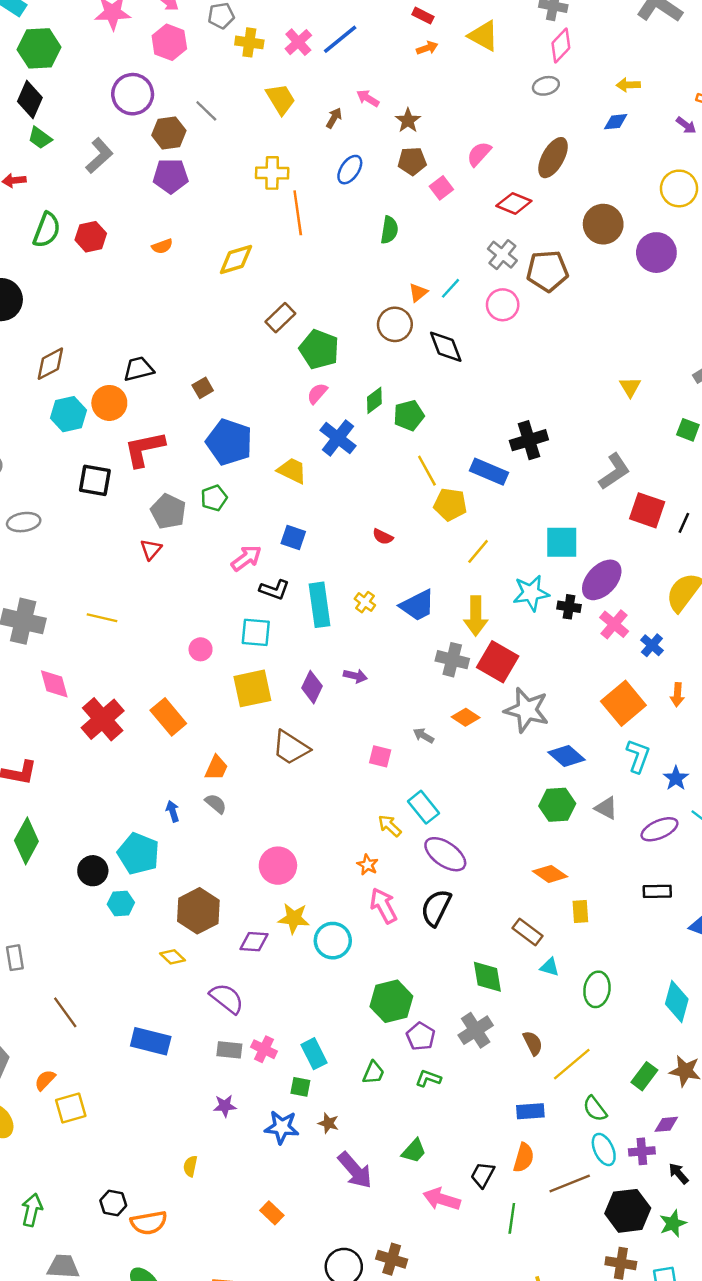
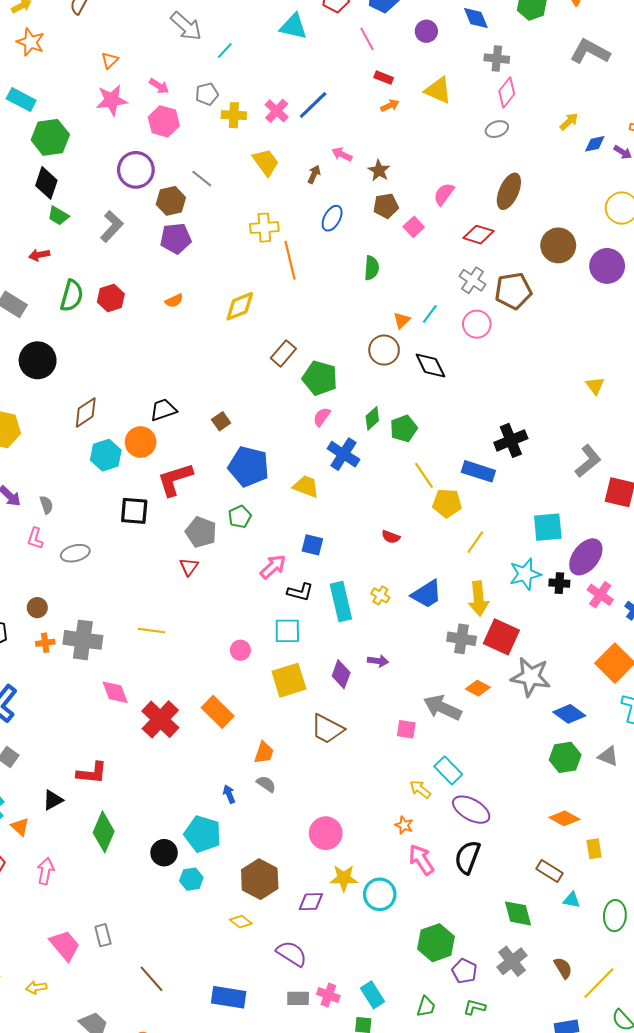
yellow arrow: (628, 85) -> (569, 122), turned 144
blue diamond: (616, 122) -> (595, 144), moved
gray arrow: (423, 736) -> (442, 708), size x2.0

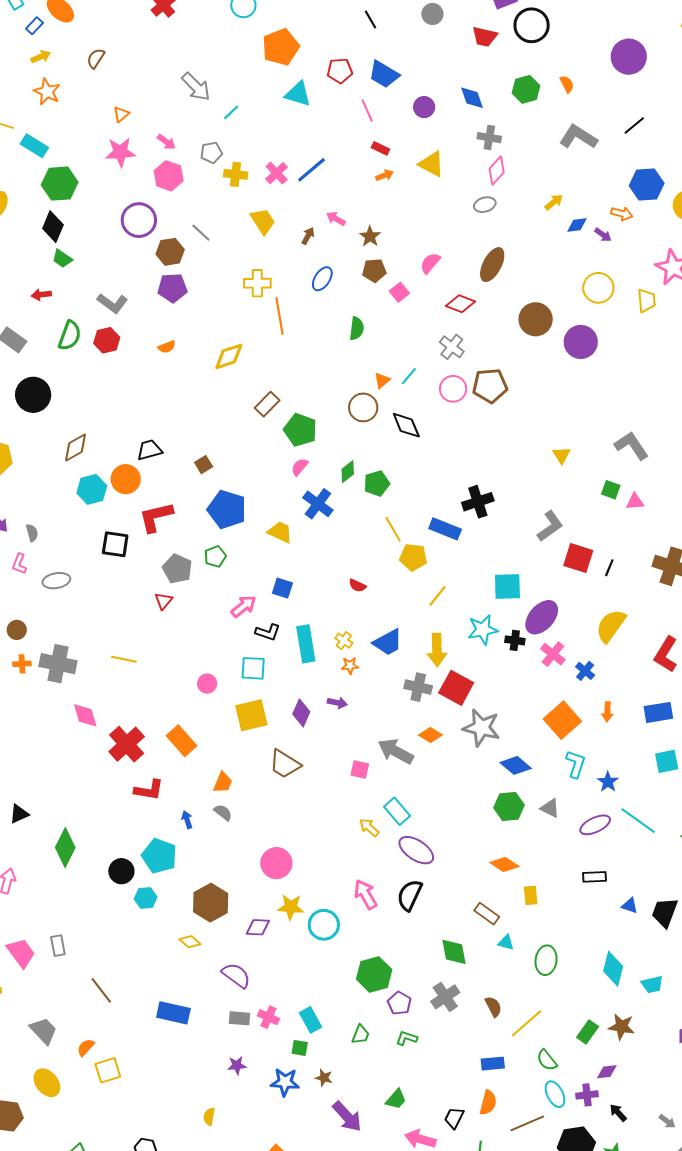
gray L-shape: (112, 226) -> (112, 303), moved, turned 80
brown pentagon: (513, 291) -> (490, 386), moved
red L-shape: (92, 773) -> (149, 790), moved
orange star: (404, 825) -> (350, 666), moved, turned -30

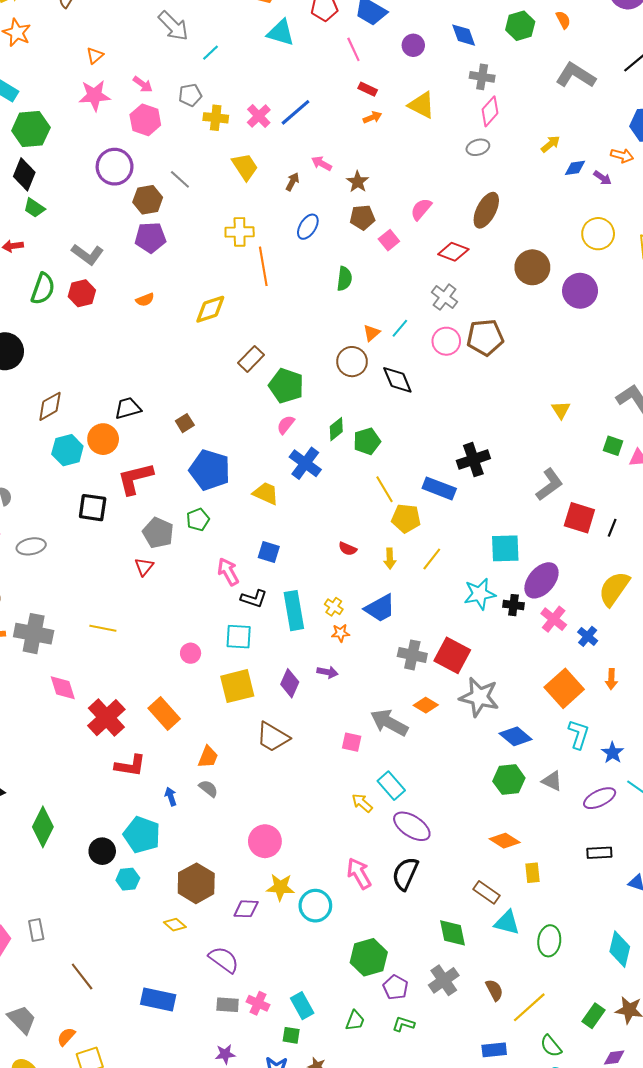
pink arrow: (244, 606) -> (228, 572), turned -80
yellow arrow: (437, 650) -> (390, 559), moved, size x0.6
cyan triangle: (506, 942) -> (507, 923), size x1.5

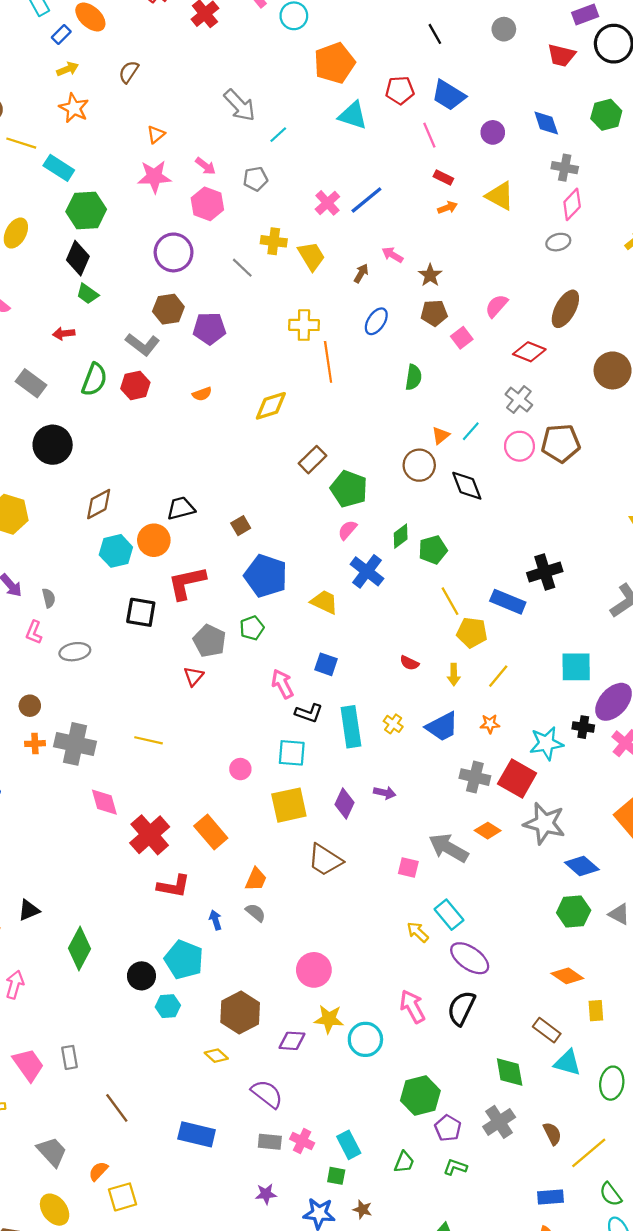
yellow cross: (216, 118) -> (274, 241), moved
brown hexagon: (148, 200) -> (168, 309), moved
cyan star: (480, 594) -> (546, 743), moved
orange star: (341, 633) -> (490, 724), moved

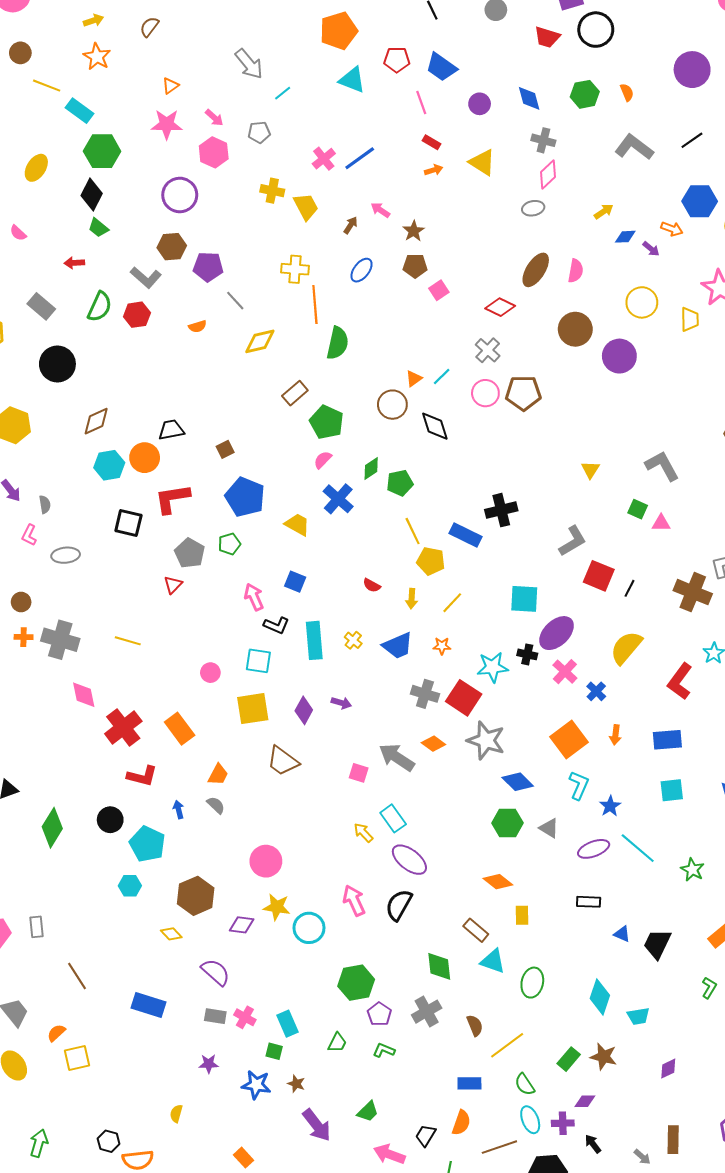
gray line: (242, 268) -> (235, 301), moved
pink semicircle: (496, 306) -> (576, 271), moved, turned 145
green semicircle: (413, 377) -> (338, 343), moved, size x1.4
black circle: (141, 976) -> (110, 820), moved

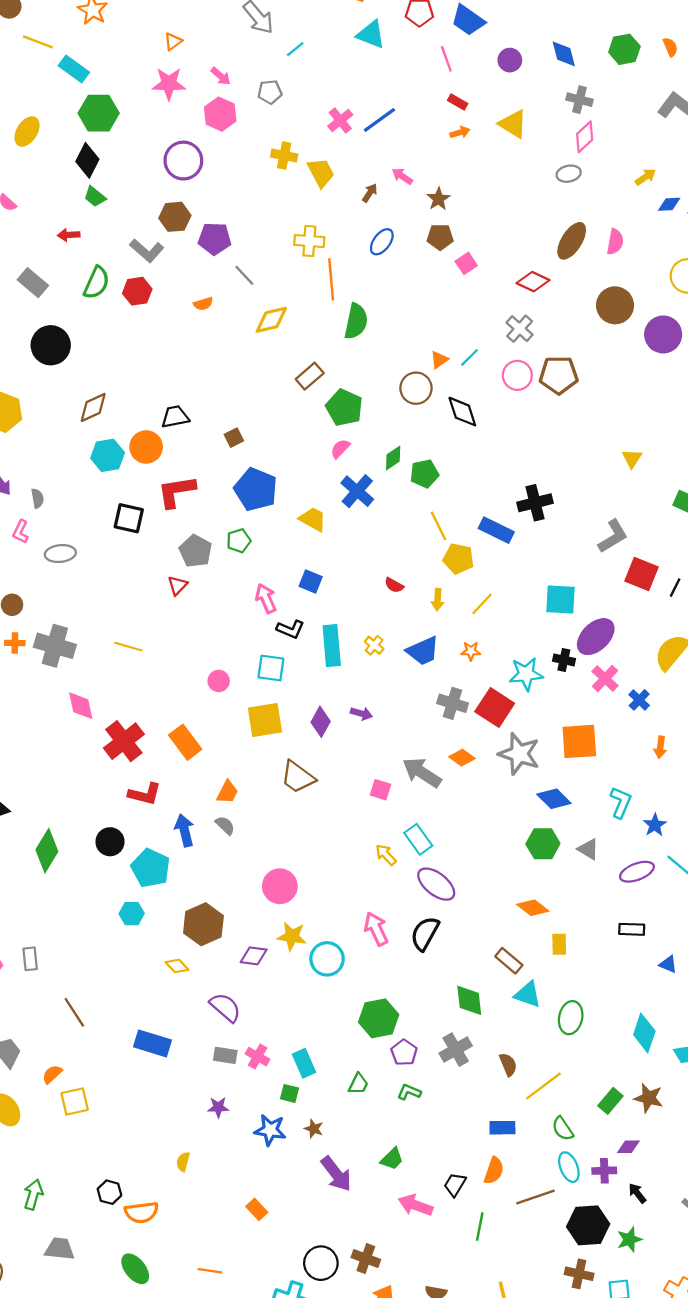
orange square: (569, 740) -> (579, 741), moved, turned 33
blue arrow: (179, 810) -> (184, 830), size x1.6

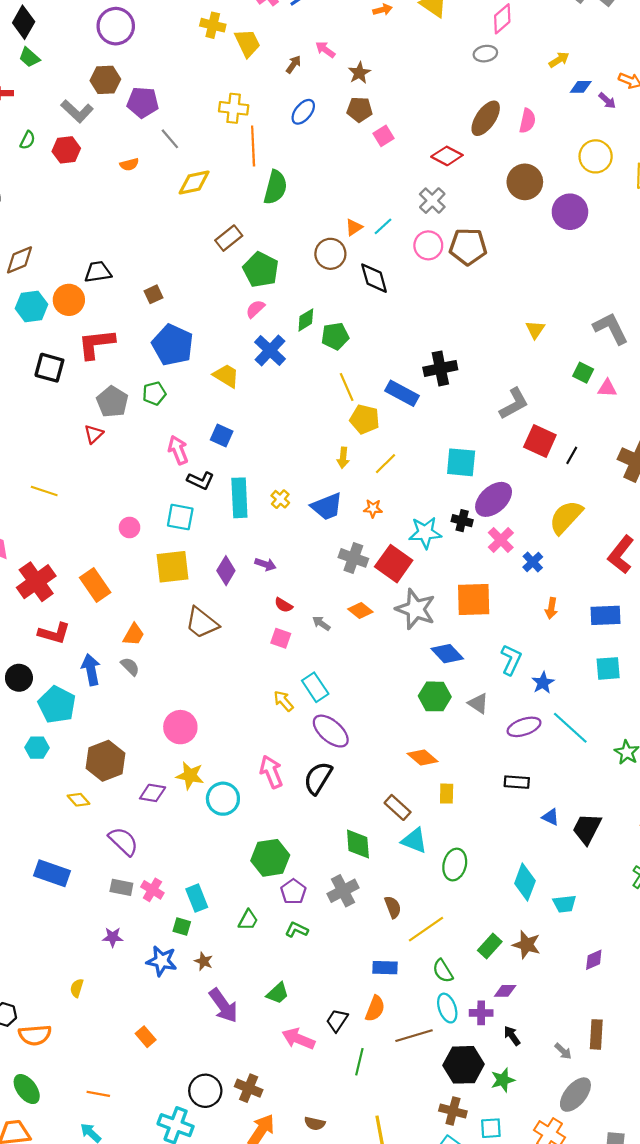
green semicircle: (96, 283) -> (28, 140), size x0.6
red semicircle: (394, 585) -> (283, 605), moved
gray arrow: (422, 773) -> (321, 623), size x0.5

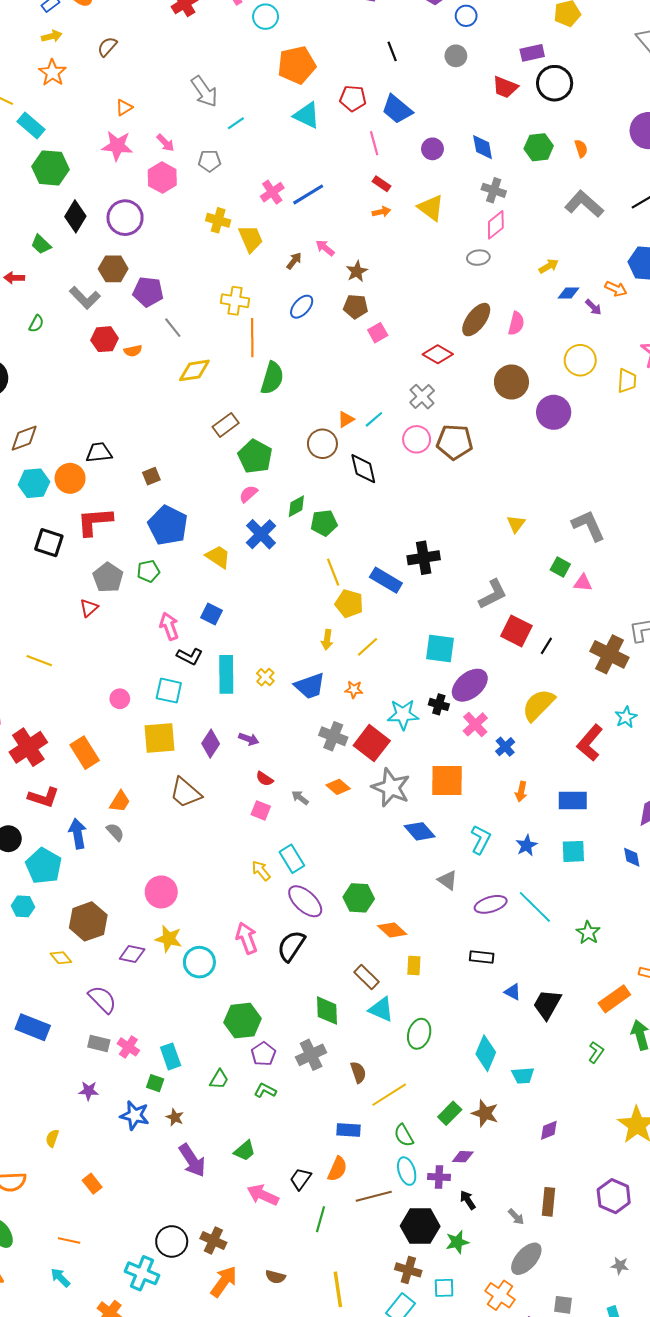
black diamond: (24, 22) -> (75, 216), moved
red hexagon: (66, 150) -> (105, 339), moved
blue star: (543, 683) -> (527, 845), moved
green hexagon: (435, 696) -> (359, 898), moved
orange rectangle: (146, 1037) -> (92, 1184), moved

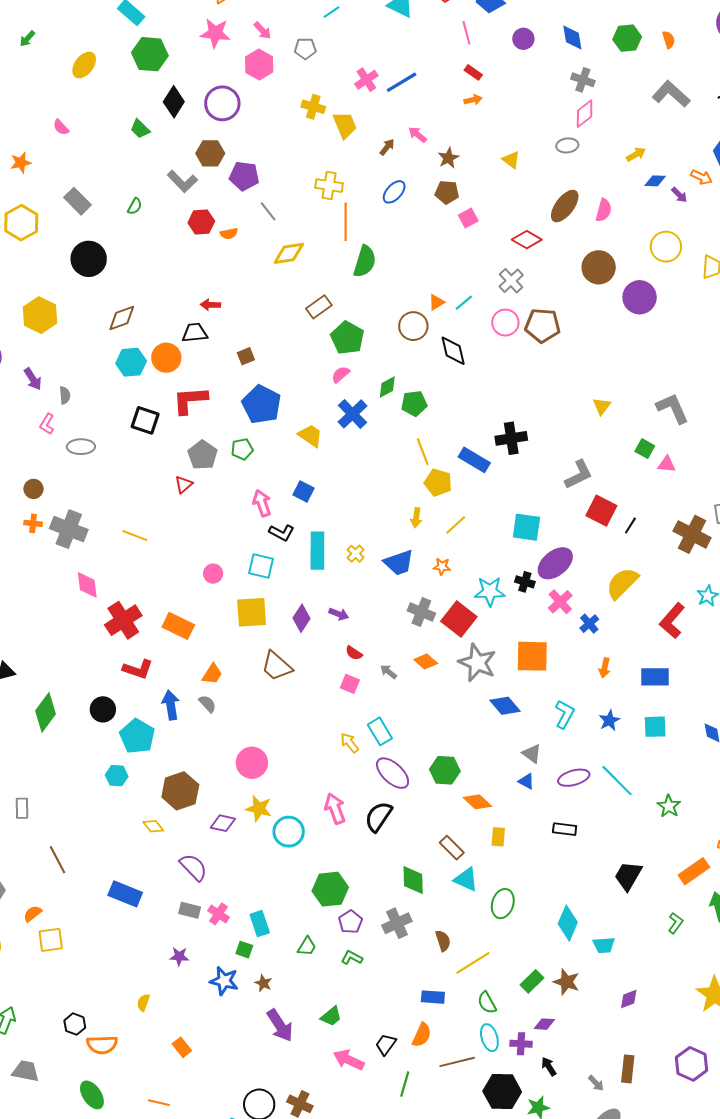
yellow triangle: (431, 208) -> (511, 160), moved, size x0.7
red arrow: (14, 278) -> (210, 305), moved
orange rectangle: (85, 753) -> (178, 626), turned -32
blue triangle: (513, 992) -> (526, 781), moved

